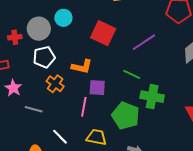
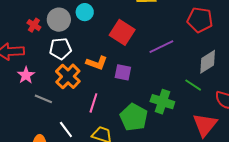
red cross: (15, 37) -> (34, 25), turned 32
green line: (132, 74) -> (193, 85), moved
orange cross: (55, 84) -> (68, 76), size x1.4
purple square: (97, 88) -> (123, 72), moved

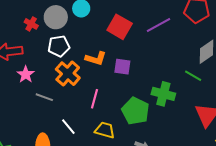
purple line: (161, 47) -> (159, 25), moved

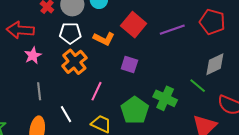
orange L-shape: (96, 59) -> (104, 39), moved
gray line: (44, 97) -> (39, 91), moved, turned 54

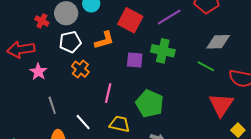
orange L-shape: (104, 39) -> (104, 40), turned -30
orange cross: (74, 62) -> (80, 69), size x0.7
gray diamond: (215, 64) -> (218, 42), turned 35
green cross: (165, 98) -> (163, 51), moved

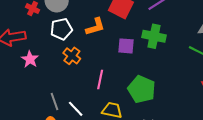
gray line: (52, 105) -> (54, 101), moved

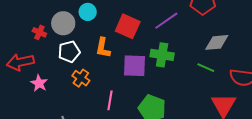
orange L-shape: (95, 27) -> (103, 48), turned 120
purple square: (126, 46) -> (135, 66), size x1.4

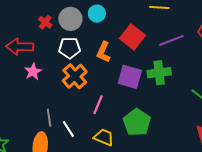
green cross: (162, 55) -> (159, 73), turned -30
orange cross: (81, 78) -> (75, 76), size x1.4

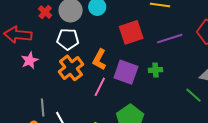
red square: (132, 37) -> (131, 32), turned 30
orange L-shape: (103, 52) -> (99, 60), moved
green cross: (159, 73) -> (155, 70), size x0.6
pink line: (98, 105) -> (100, 87), moved

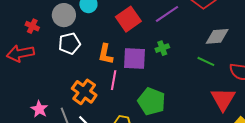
red cross: (45, 12) -> (32, 26), moved
pink star: (30, 60) -> (39, 109), moved
orange cross: (71, 68) -> (84, 92), moved

